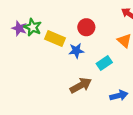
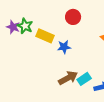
red circle: (86, 27) -> (73, 17), moved
cyan rectangle: (104, 63) -> (84, 79), moved

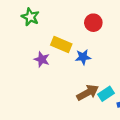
green star: (25, 26) -> (30, 17), moved
purple star: (13, 27) -> (42, 59), moved

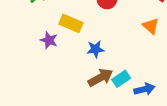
blue star: (83, 57) -> (95, 49), moved

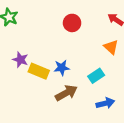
yellow rectangle: (71, 23) -> (39, 71), moved
cyan rectangle: (121, 79) -> (96, 76), moved

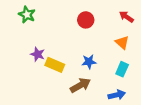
blue star: (62, 68) -> (89, 62), moved
cyan rectangle: (96, 76) -> (122, 69), moved, turned -32

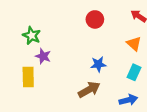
green star: (27, 15) -> (32, 36), moved
yellow rectangle: (55, 65) -> (28, 77), moved, turned 66

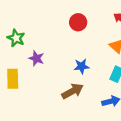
purple star: (43, 56) -> (36, 58), moved

